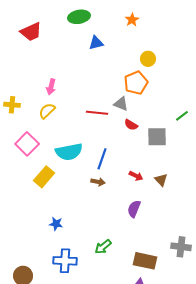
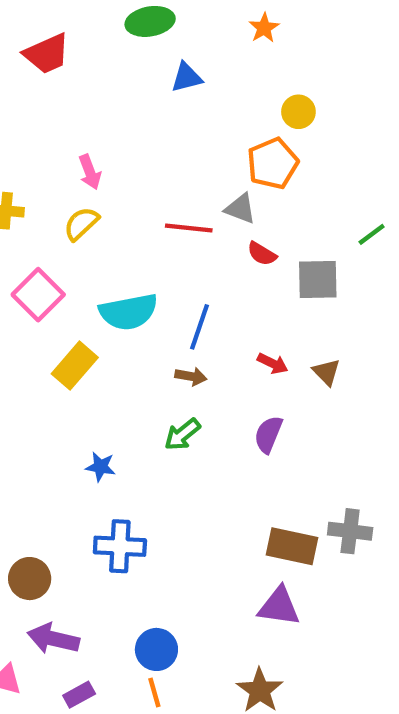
pink arrow: (51, 87) -> (90, 172), turned -35
green arrow: (103, 247) -> (182, 434), moved
gray cross: (181, 247) -> (350, 531), moved

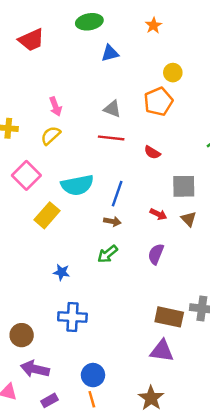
gray triangle: (240, 209) -> (112, 109), moved
gray square: (318, 280) -> (184, 186), moved

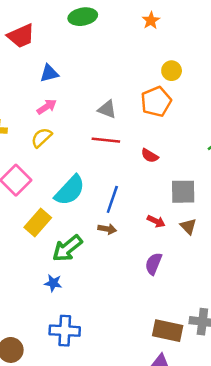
blue triangle: (110, 53) -> (49, 73), moved
pink arrow: (55, 106) -> (47, 107), turned -102
cyan semicircle: (77, 185) -> (70, 190), turned -36
green arrow: (108, 254) -> (67, 248), moved, size x1.4

